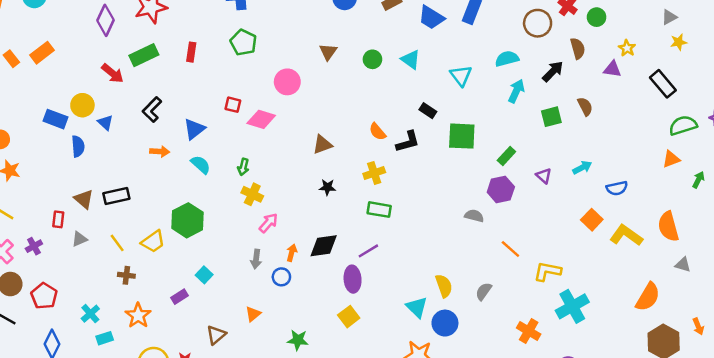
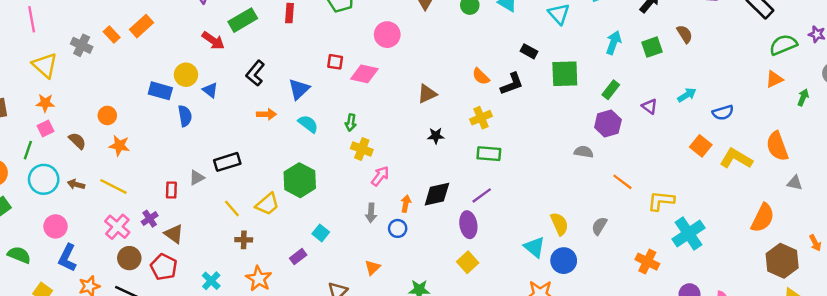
cyan arrow: (516, 91) -> (614, 43), moved
brown triangle: (84, 199) -> (174, 234), moved
gray triangle: (80, 239) -> (197, 178), moved

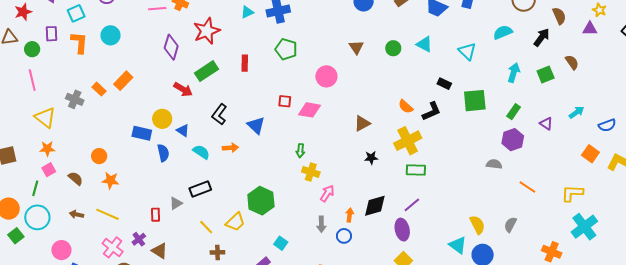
blue triangle: (299, 89) -> (256, 125), turned -30
yellow cross: (481, 118) -> (408, 141), size x1.5
cyan semicircle: (308, 124) -> (201, 152), moved
cyan circle: (44, 179) -> (37, 217), moved
yellow L-shape: (661, 201) -> (572, 193), moved

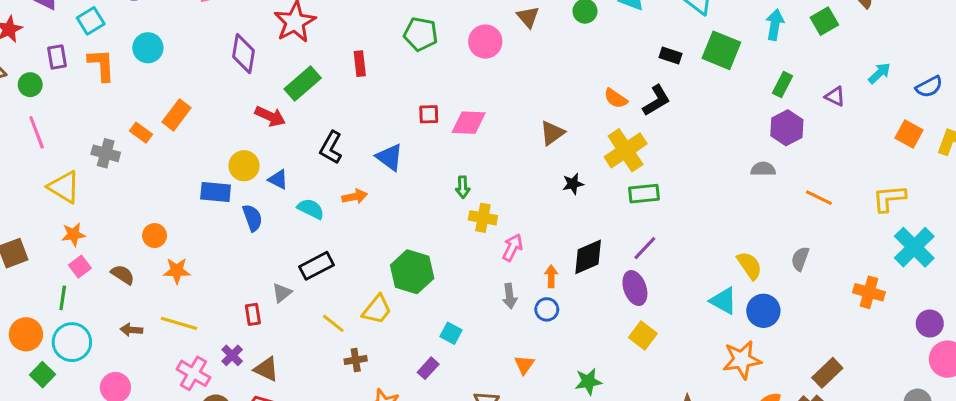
pink circle: (326, 76) -> (485, 42), moved
green square: (475, 101) -> (721, 50), moved, turned 35

